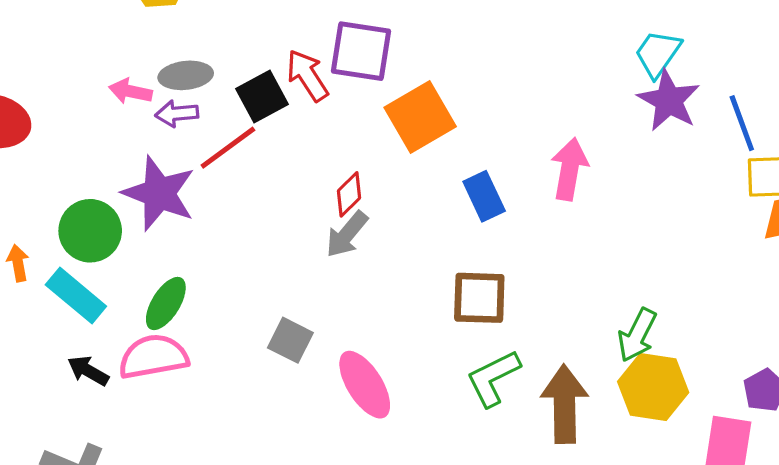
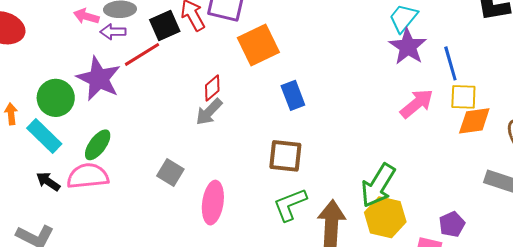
pink arrow: (569, 169) -> (417, 104), moved, turned 36
green arrow: (637, 335) -> (378, 185), size x1.4
pink ellipse: (365, 385) -> (213, 203), turned 36

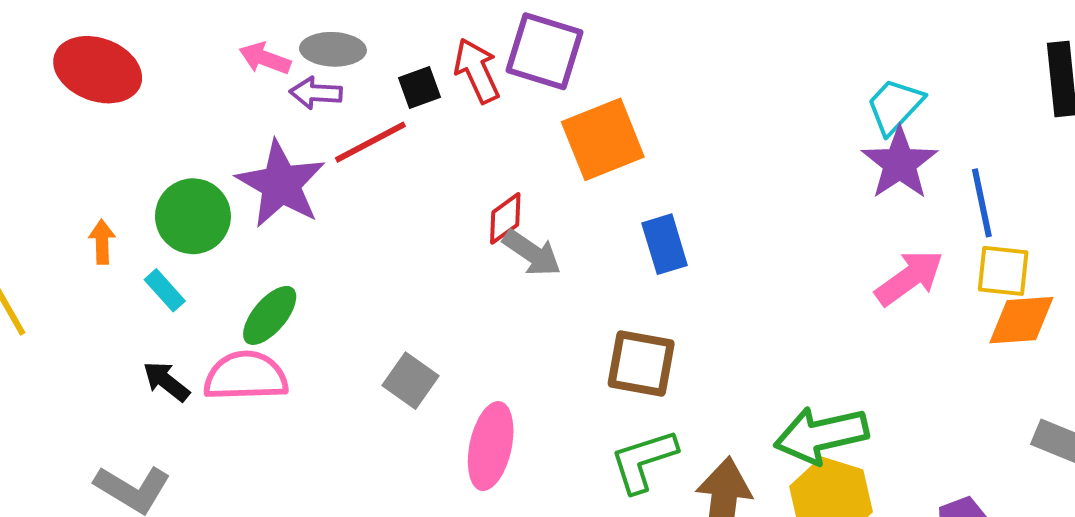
black square: (165, 25) -> (420, 88), size x0.7
gray arrow: (209, 112) -> (532, 253), moved, turned -104
cyan rectangle: (44, 136) -> (165, 290), size x0.6
green arrow: (378, 185) -> (821, 435), turned 42

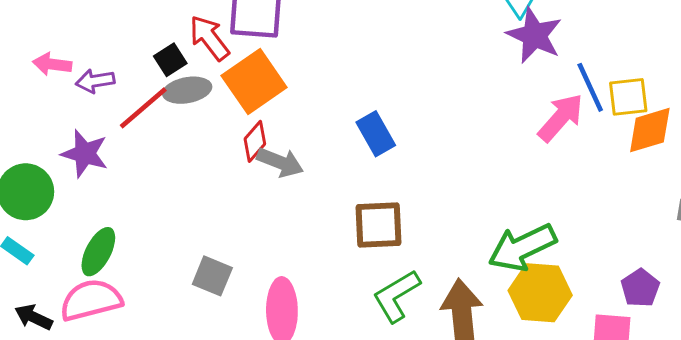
gray ellipse: (333, 49) -> (187, 90), moved
orange square: (603, 139) -> (254, 81), moved
purple star: (281, 184) -> (85, 154), size x0.7
blue line: (982, 203) -> (590, 87), moved

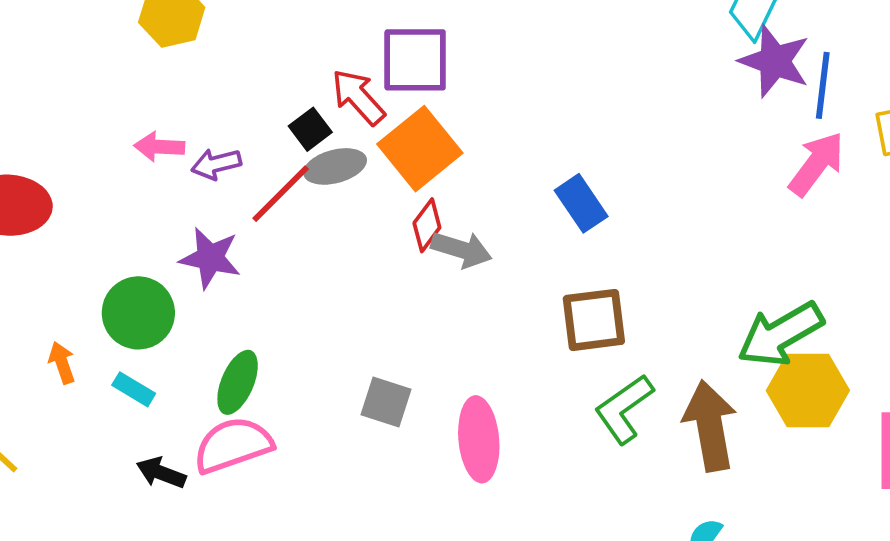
blue line: (590, 87) -> (823, 85), moved, turned 36

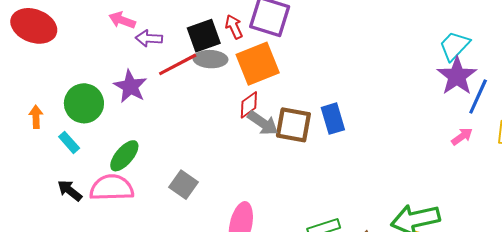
red arrow: (358, 97) -> (234, 27), size x0.7
black square: (310, 129) -> (204, 36), size x1.5
pink arrow: (816, 164) -> (462, 137), size x0.6
brown square: (594, 320) -> (293, 125), moved
gray square: (386, 402) -> (184, 185), moved

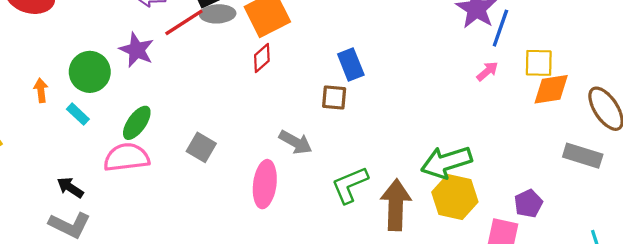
gray arrow: (263, 123) -> (295, 142), moved
brown square: (293, 125) -> (334, 98), moved, size x0.7
black arrow: (70, 190) -> (70, 187), moved

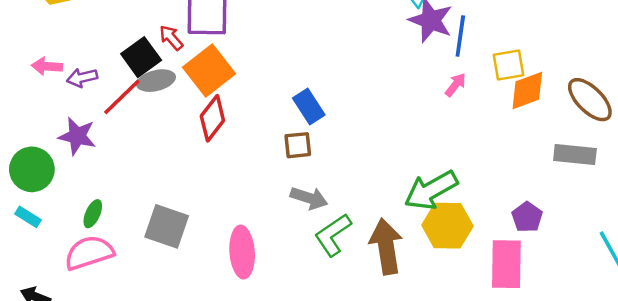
red diamond: (262, 58) -> (212, 118), size x1.4
green ellipse: (137, 123) -> (93, 214), size x0.7
gray arrow: (295, 142) -> (309, 198), moved
gray square: (201, 147) -> (167, 226), size x1.4

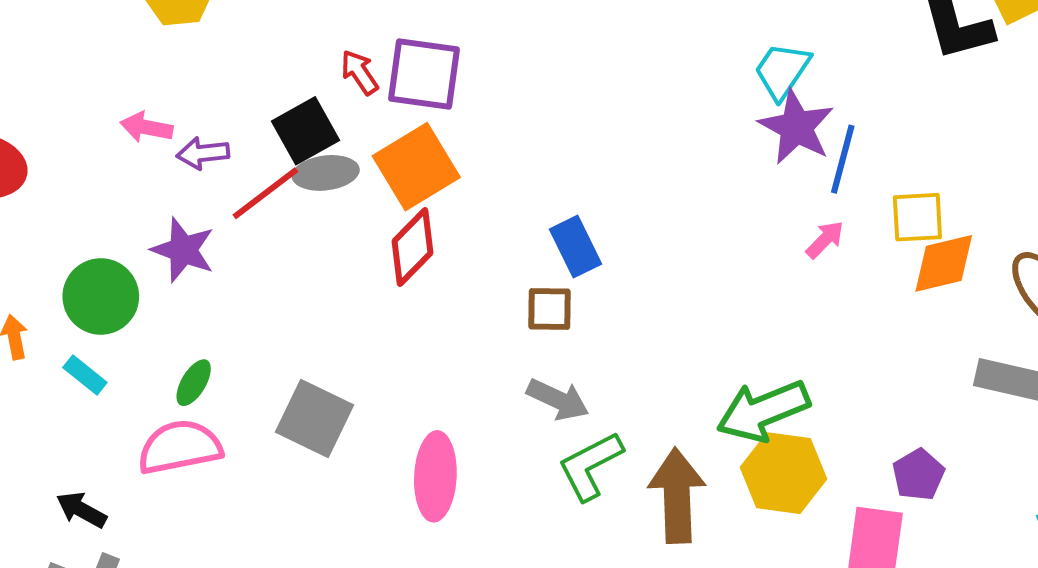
red arrow: (171, 38) -> (360, 72), moved

